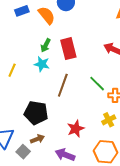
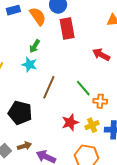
red rectangle: (68, 49) -> (67, 28), moved
red star: (76, 129) -> (70, 122), moved
brown arrow: (37, 139) -> (24, 146), moved

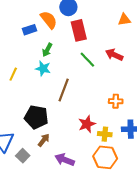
blue rectangle: (13, 10) -> (29, 30), moved
green line: (83, 88) -> (87, 60), moved
yellow cross: (92, 125) -> (105, 134), moved, turned 32
brown arrow: (24, 146) -> (44, 140), moved, turned -32

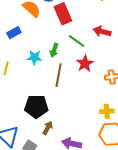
blue rectangle: (29, 30) -> (14, 33), moved
green arrow: (47, 50) -> (54, 50), moved
red star: (87, 124) -> (85, 64), moved

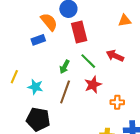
blue rectangle: (14, 33) -> (38, 40), moved
cyan star: (34, 58) -> (35, 87), moved

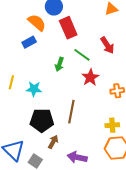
red arrow: (115, 56) -> (107, 45), turned -138
brown line: (65, 92) -> (71, 112), moved

